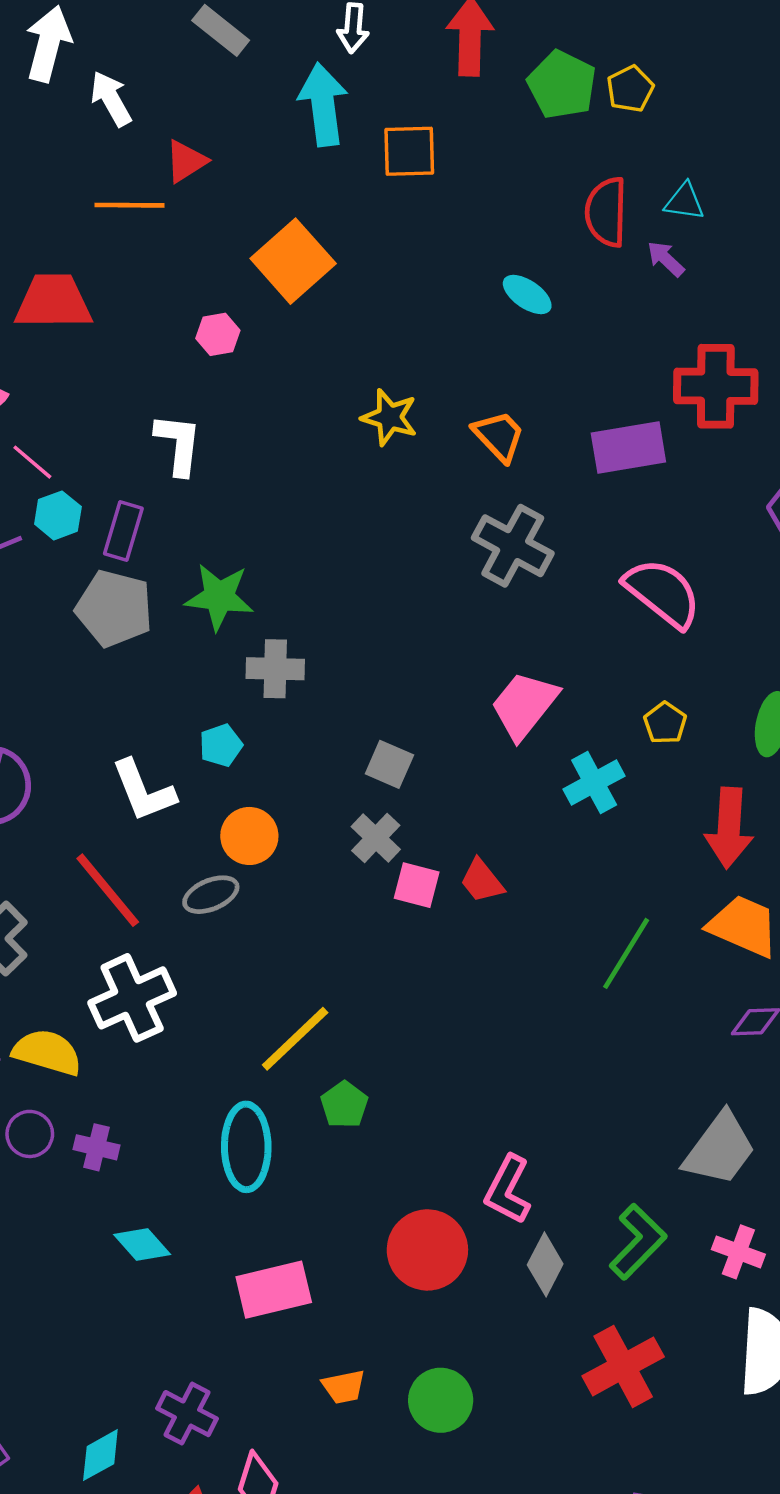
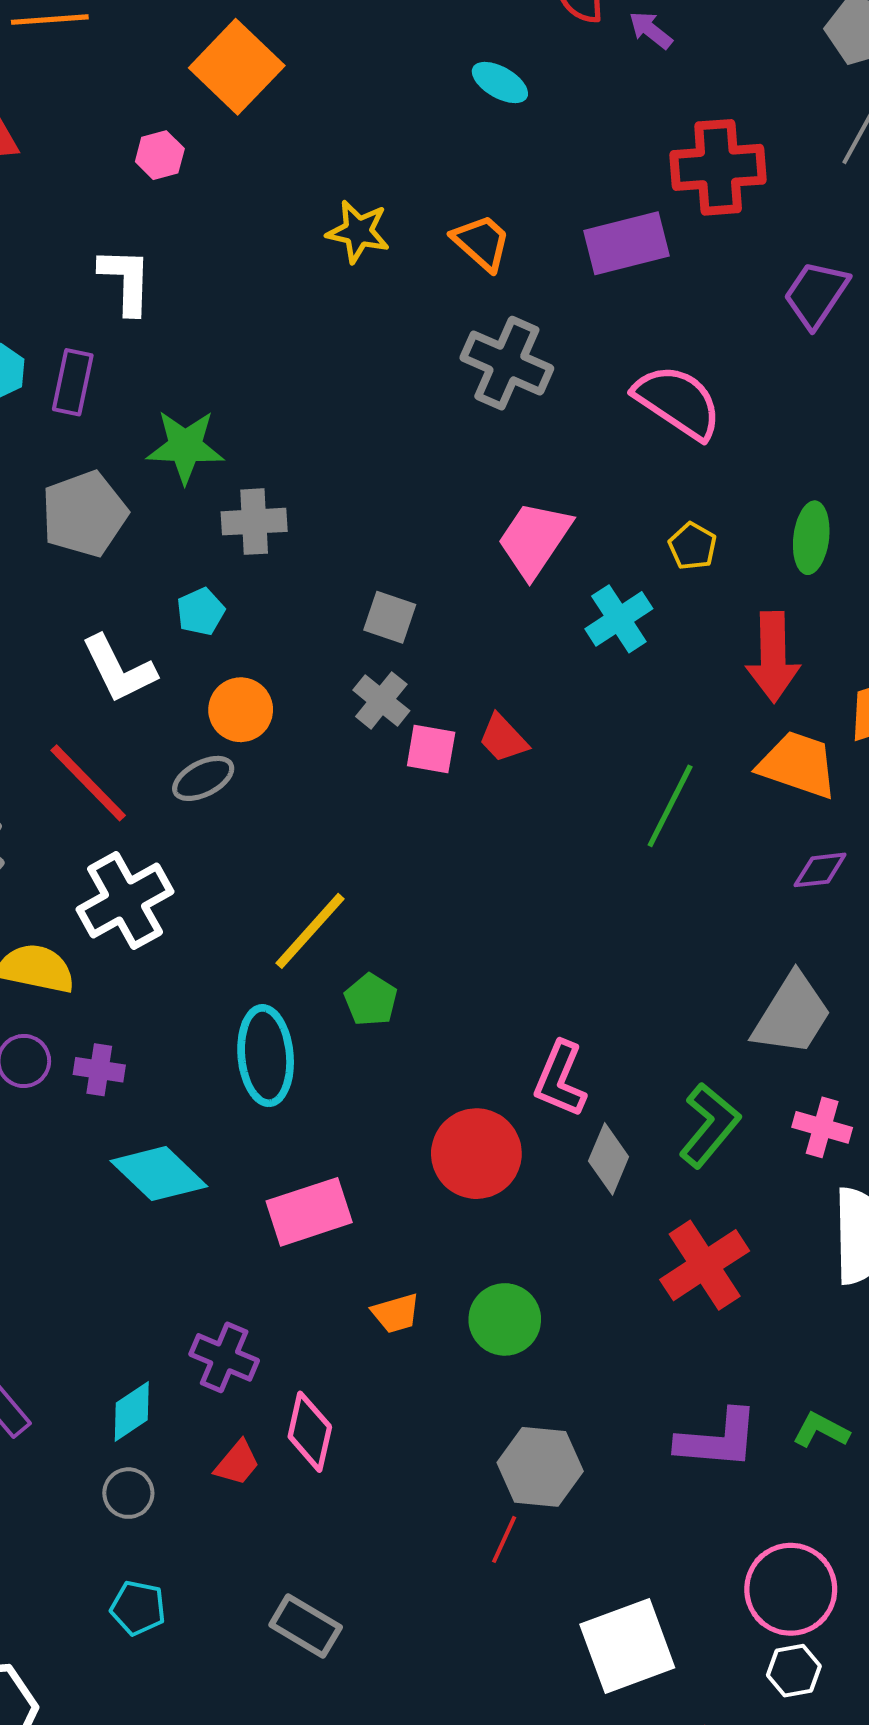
gray pentagon: (114, 608) -> (84, 514), moved, turned -30
cyan diamond: (142, 1244) -> (159, 1174), size x1.5

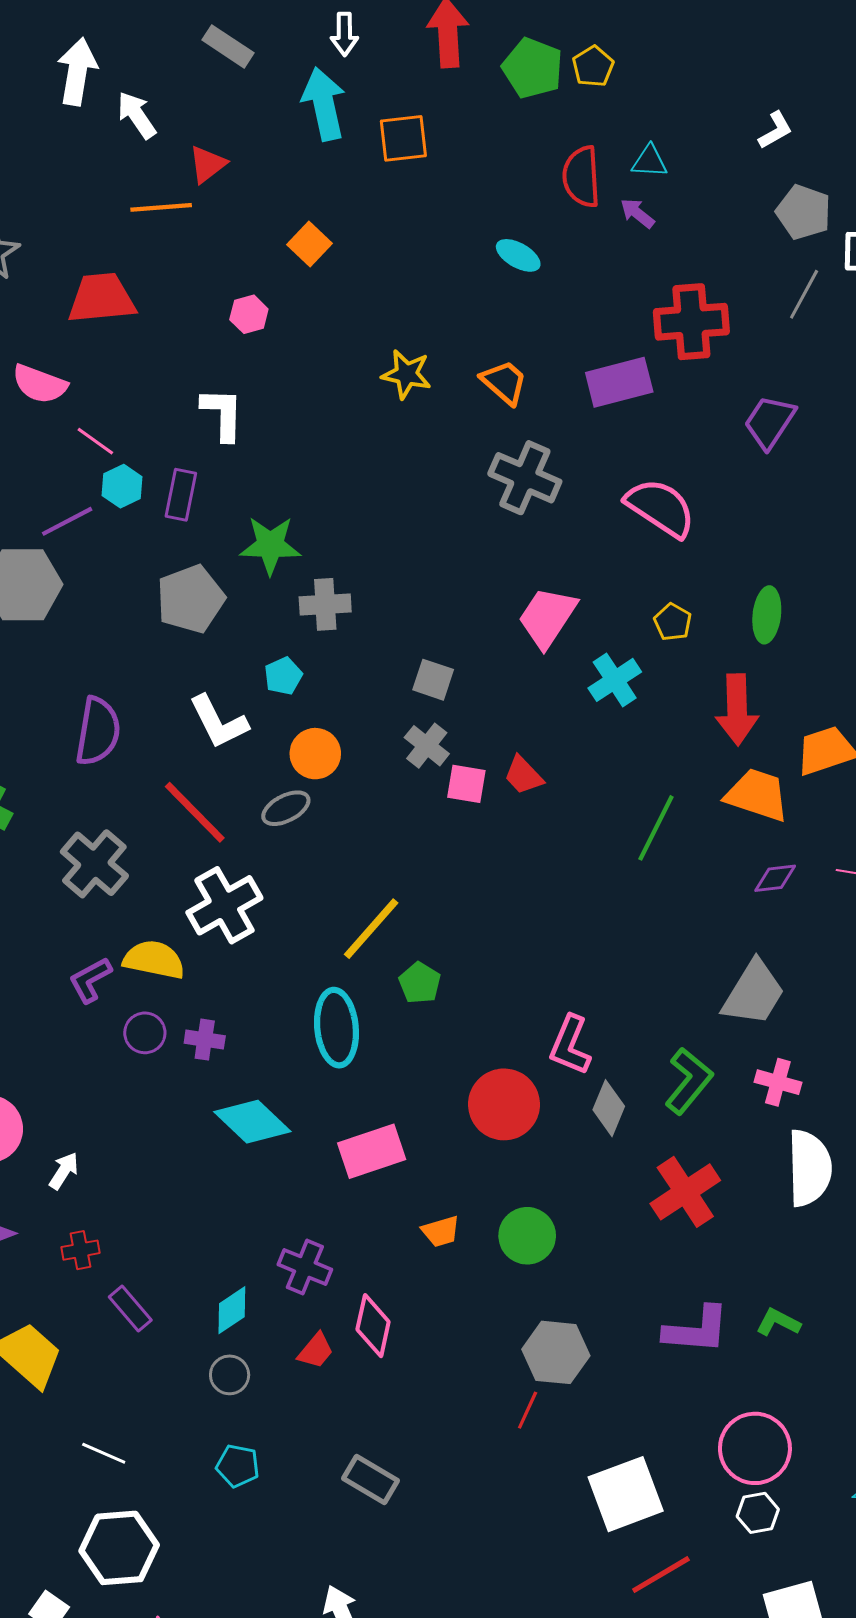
orange square: (237, 67) -> (309, 244), size x0.6

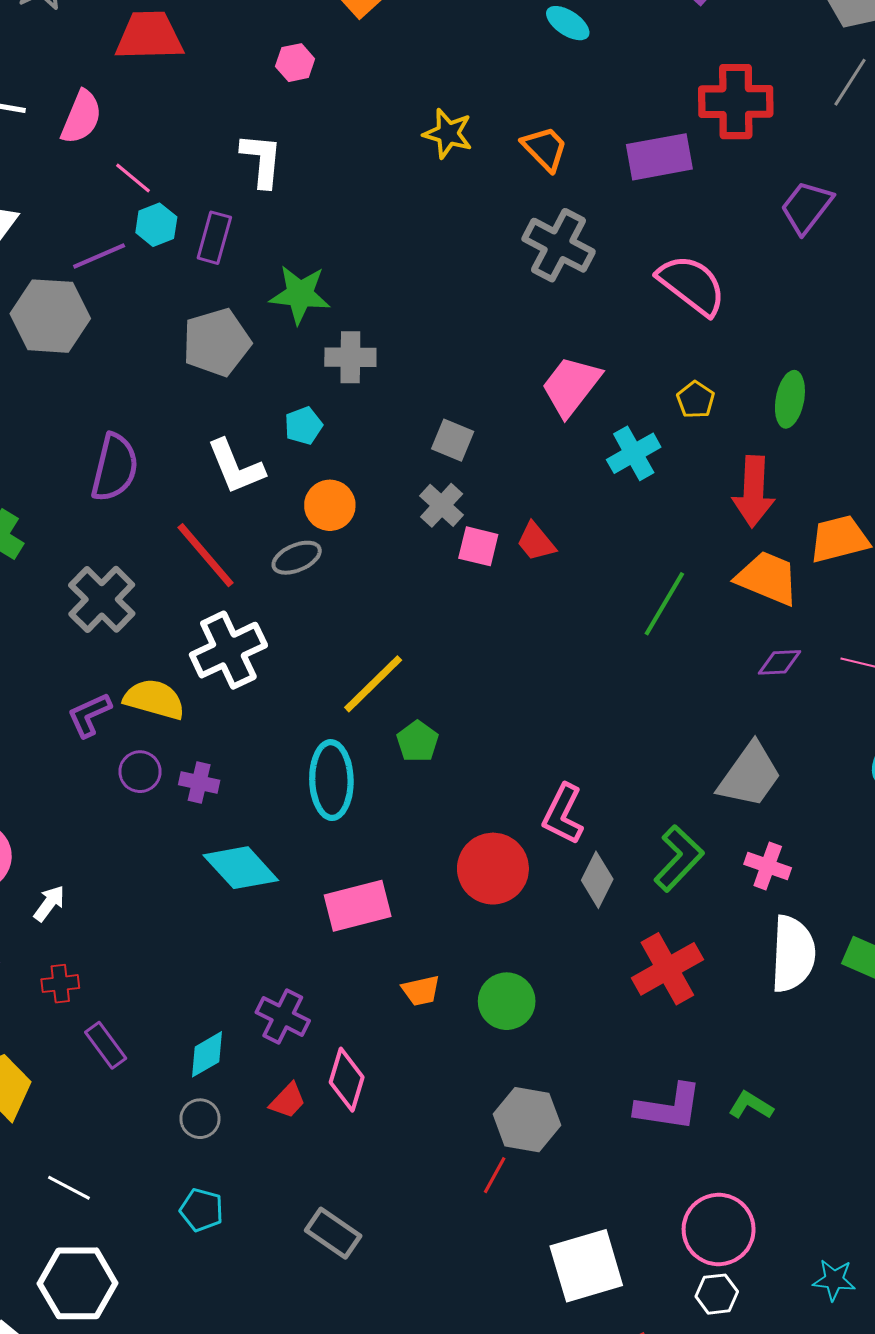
pink semicircle: (40, 384) -> (81, 117), turned -92

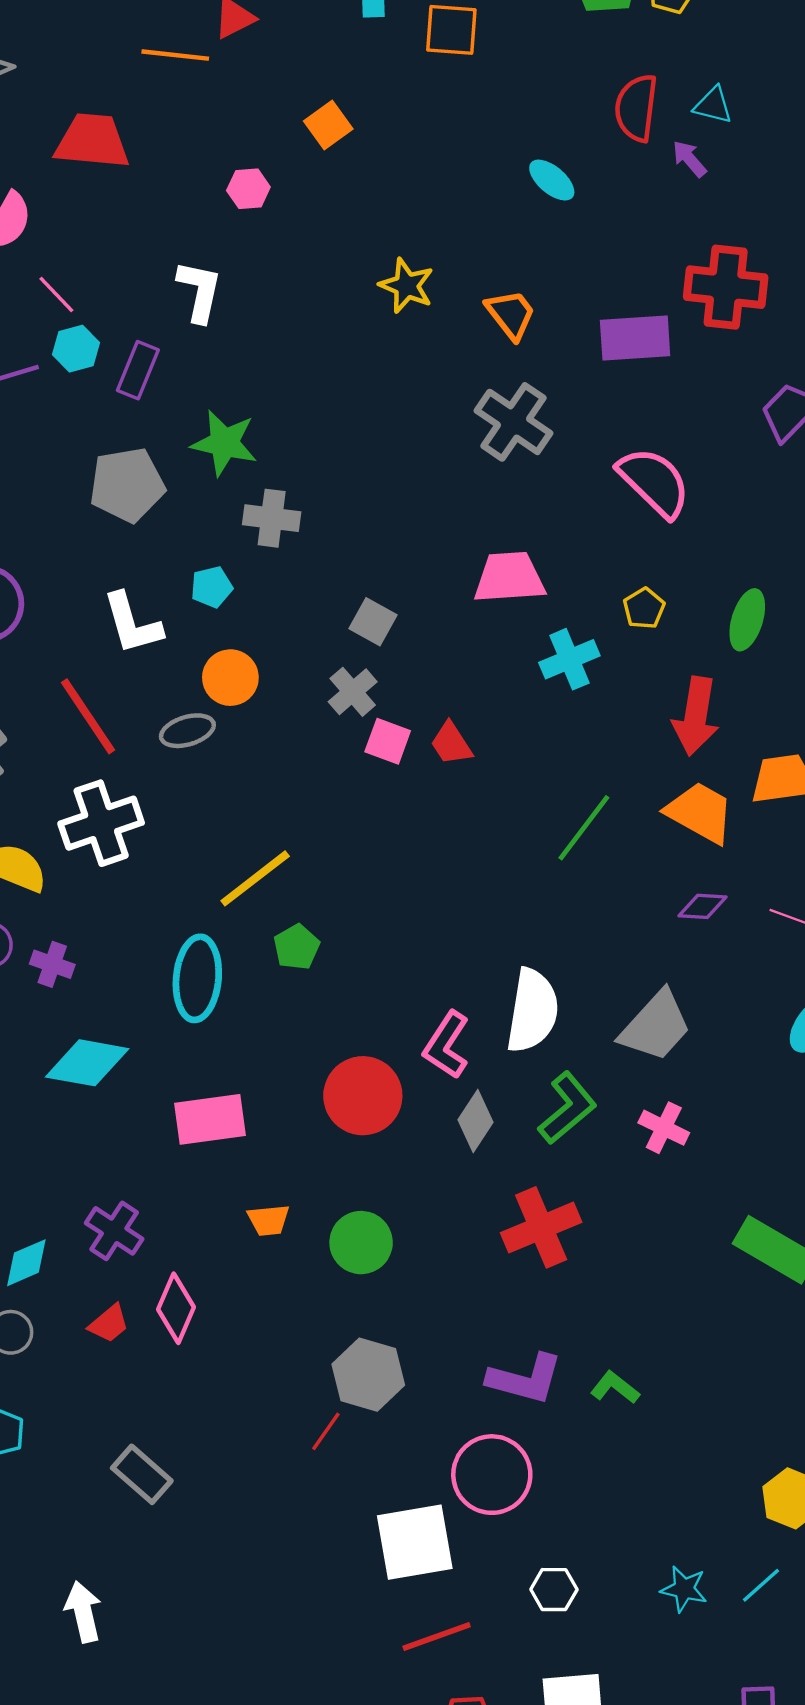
pink trapezoid: (571, 386) -> (509, 578), turned 42
cyan diamond: (241, 868) -> (87, 1063), turned -44
white semicircle: (793, 954) -> (532, 1011), moved
pink circle: (719, 1229) -> (492, 1475), moved

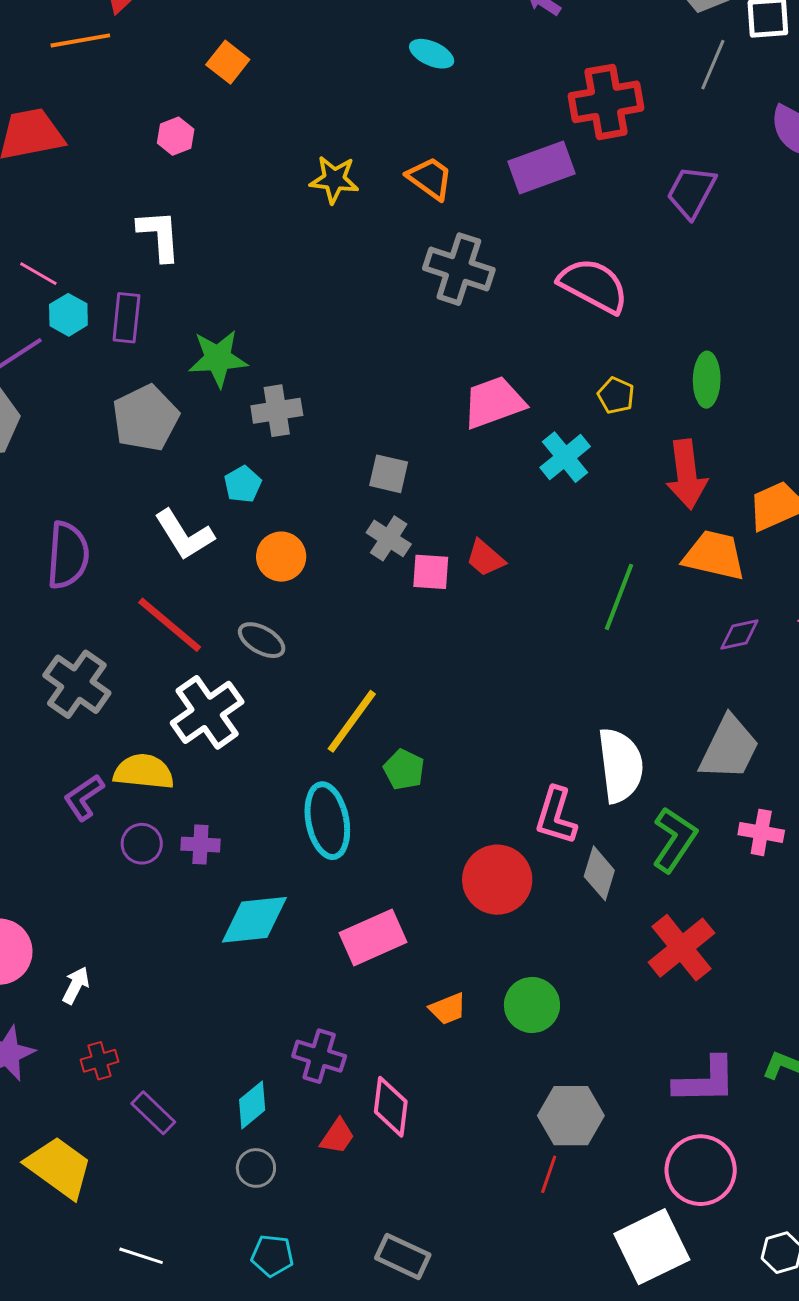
gray ellipse: (187, 731) -> (262, 640), moved, turned 63

